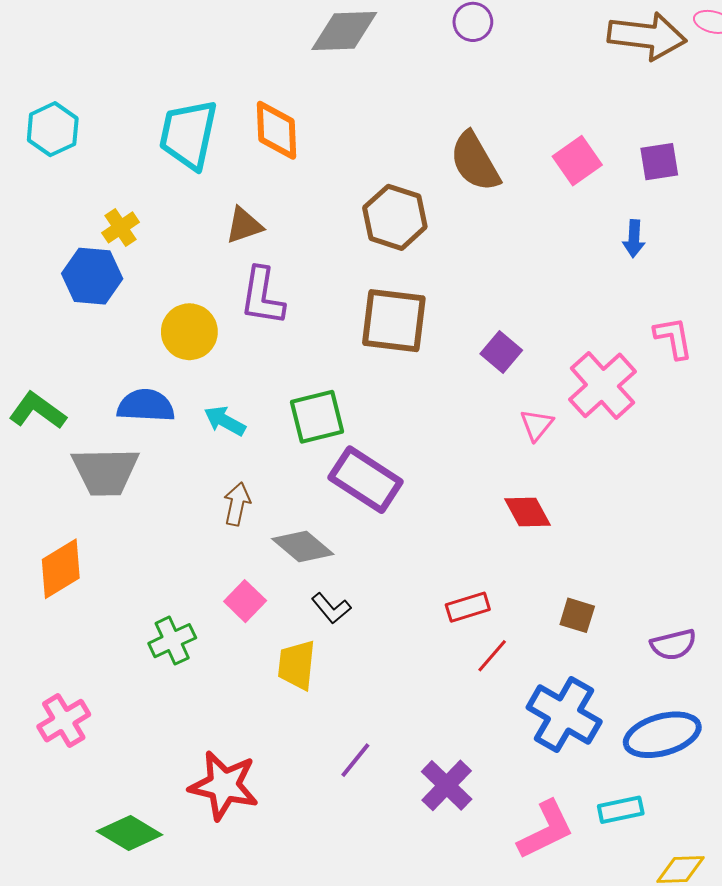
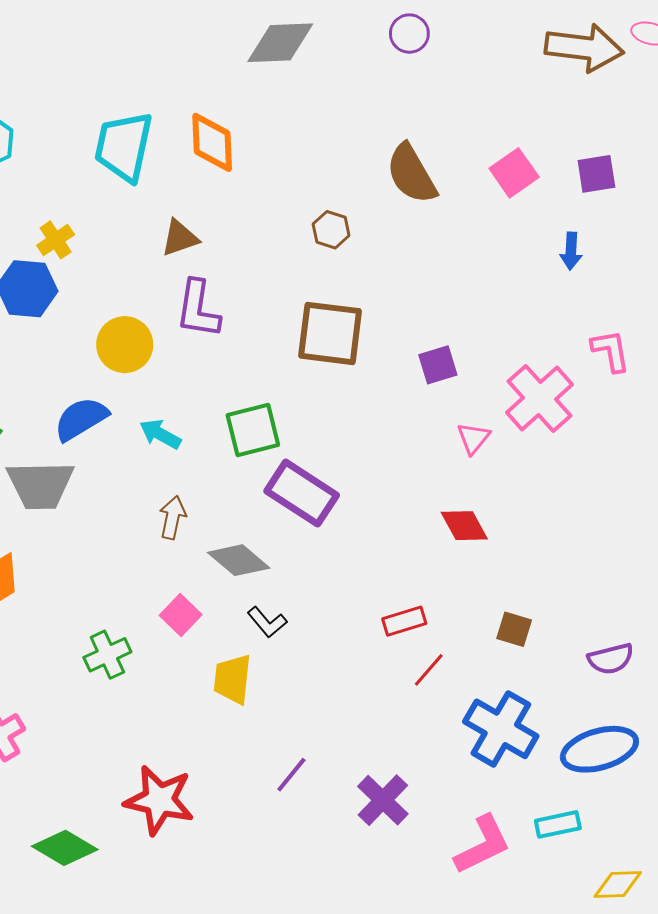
brown hexagon: (395, 217) -> (331, 230), size x0.6
purple square: (501, 352) -> (438, 365), turned 33
blue semicircle: (146, 406) -> (81, 419), turned -34

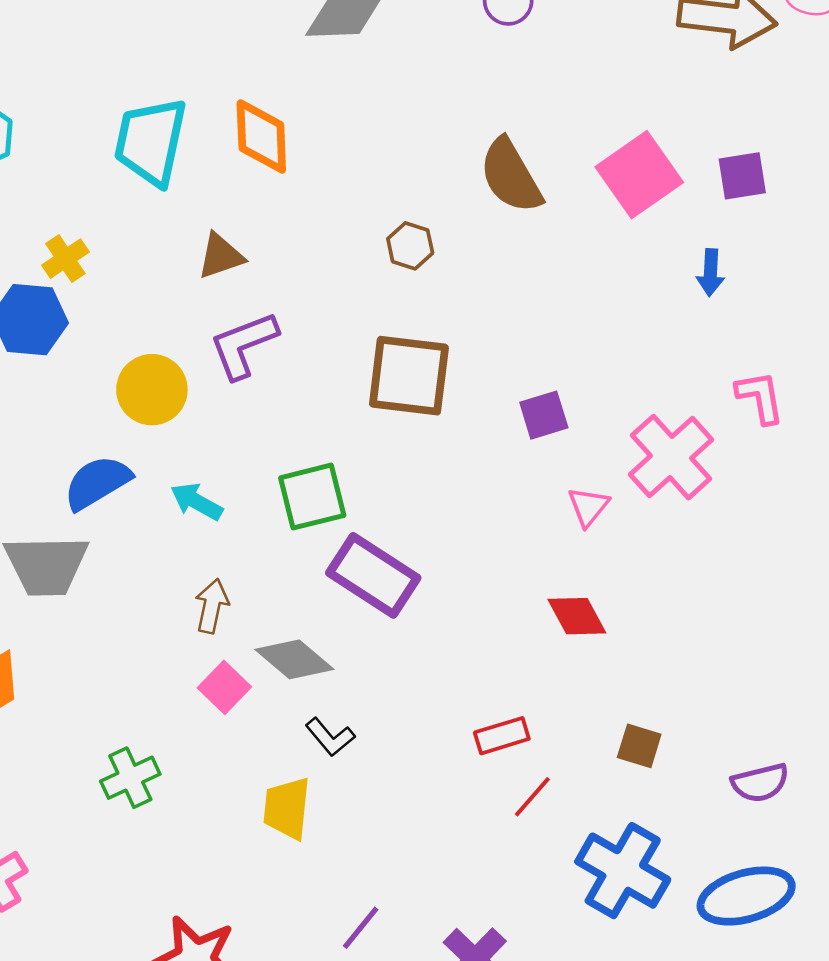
pink square: (514, 173) -> (639, 175), size x1.4
purple L-shape: (198, 309) -> (244, 345), turned 60
pink square: (181, 615) -> (224, 687), moved

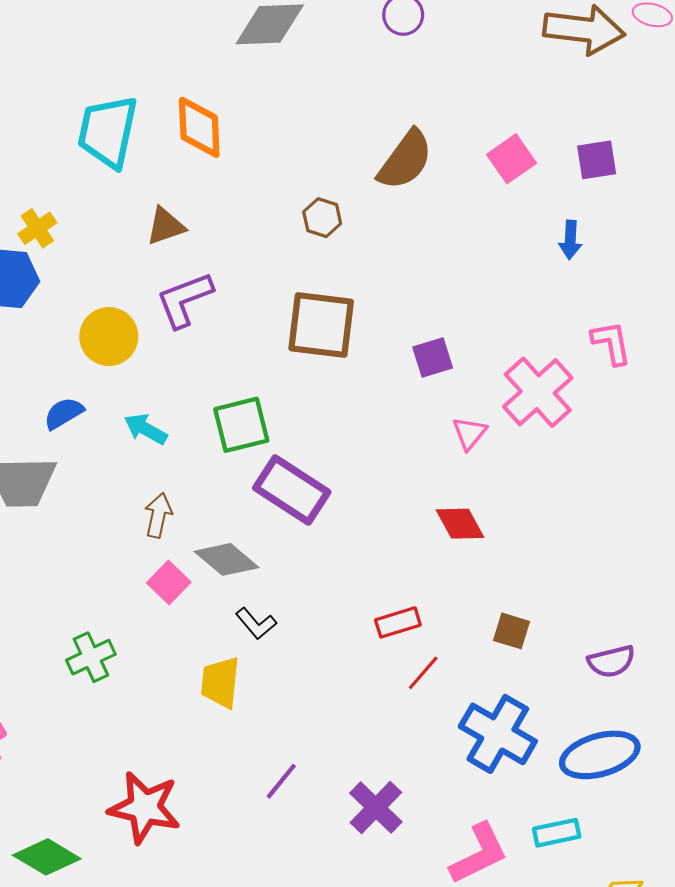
pink square: (639, 175) -> (511, 159), size x0.7
brown semicircle: (511, 176) -> (405, 160), turned -114
blue semicircle: (97, 483) -> (64, 413), size x0.7

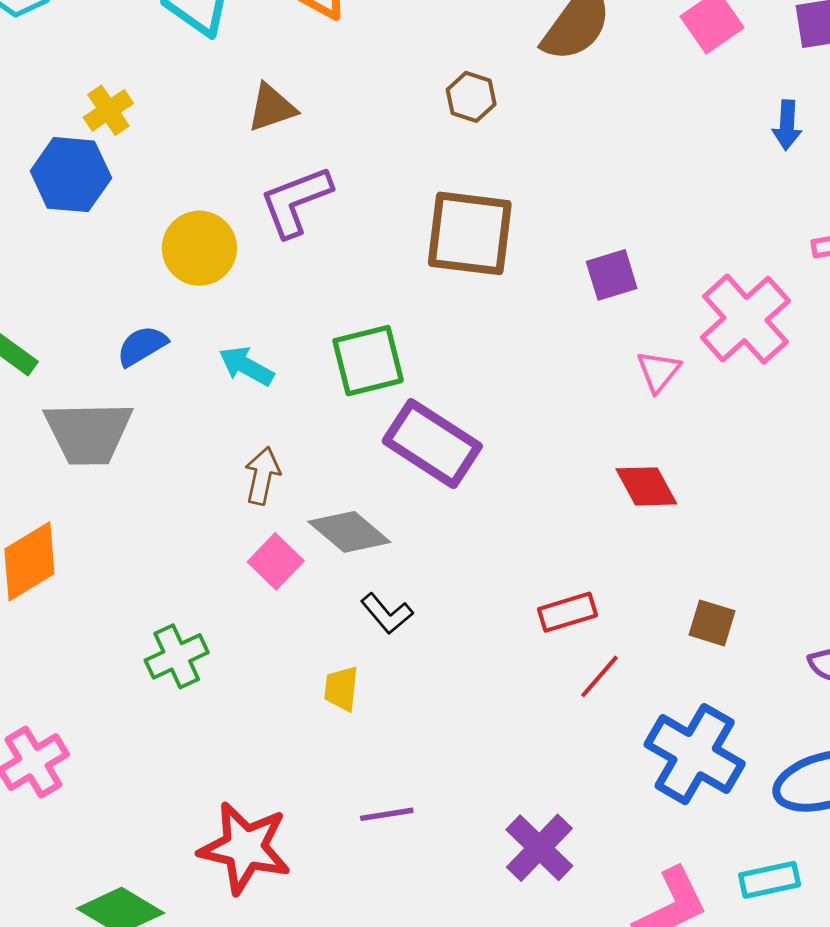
yellow trapezoid: (220, 682) -> (341, 688), size x0.7
purple line: (281, 781) -> (387, 814), moved, turned 42

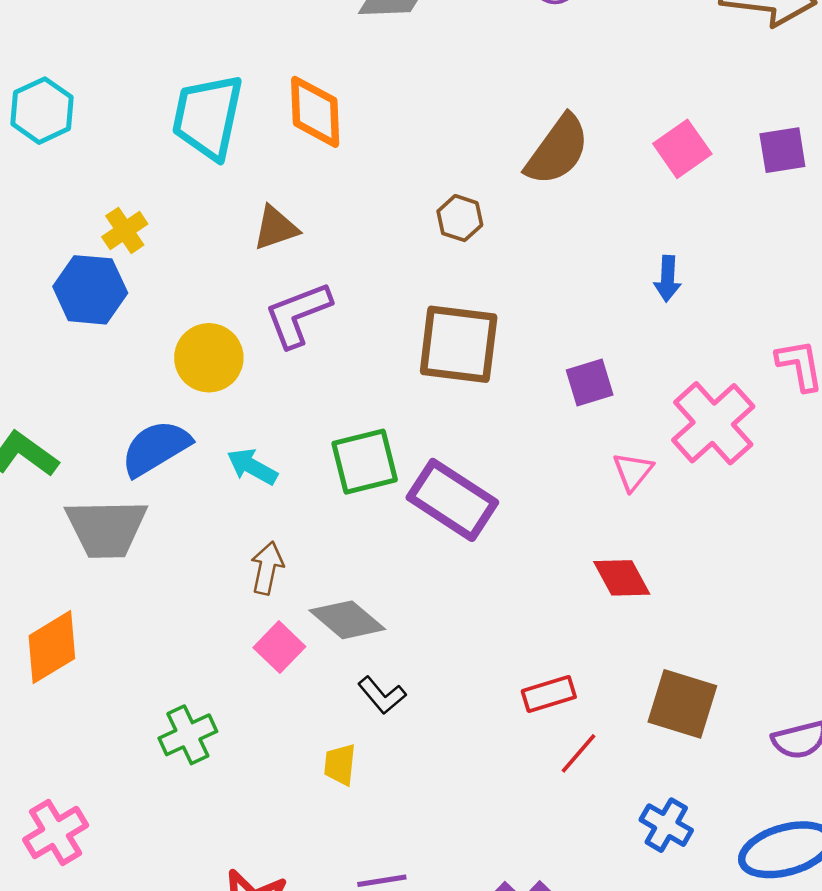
blue arrow: (787, 125) -> (667, 279), moved
blue semicircle: (142, 346) -> (156, 448), size x1.5
purple rectangle: (432, 444) -> (452, 500), moved
brown square: (712, 623) -> (682, 704), size x1.6
blue cross: (695, 754) -> (666, 825), size x0.6

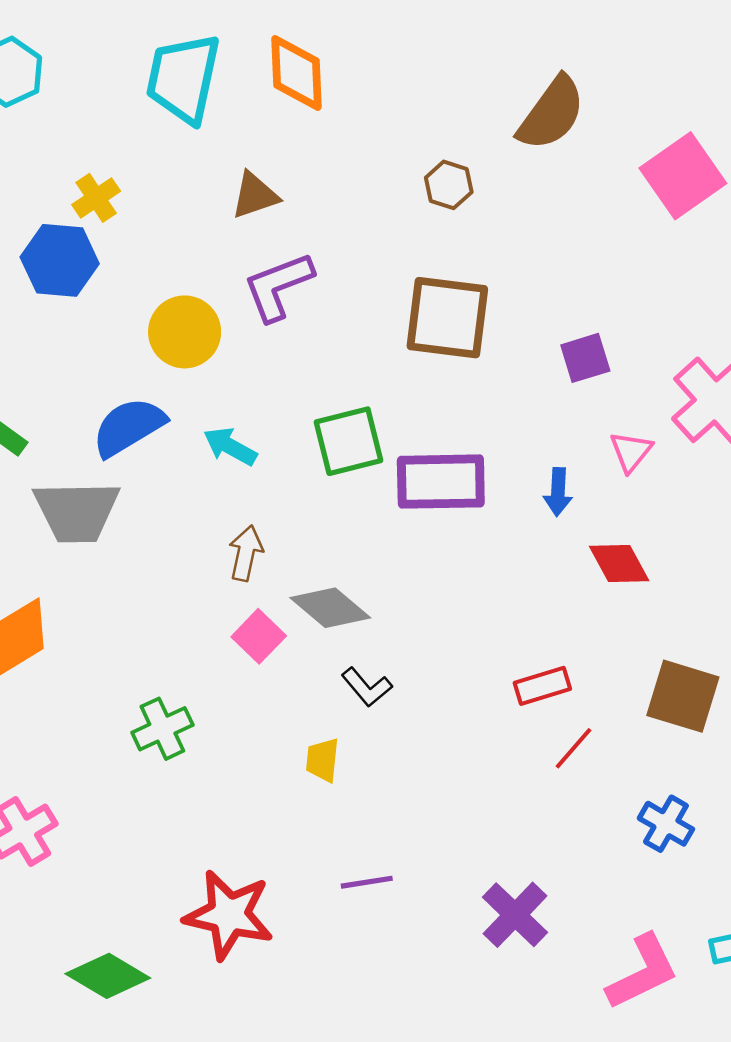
pink square: (682, 149) -> (683, 176), moved, size x1.4
blue arrow: (667, 279) -> (558, 492), moved
purple rectangle: (452, 500) -> (441, 482), turned -34

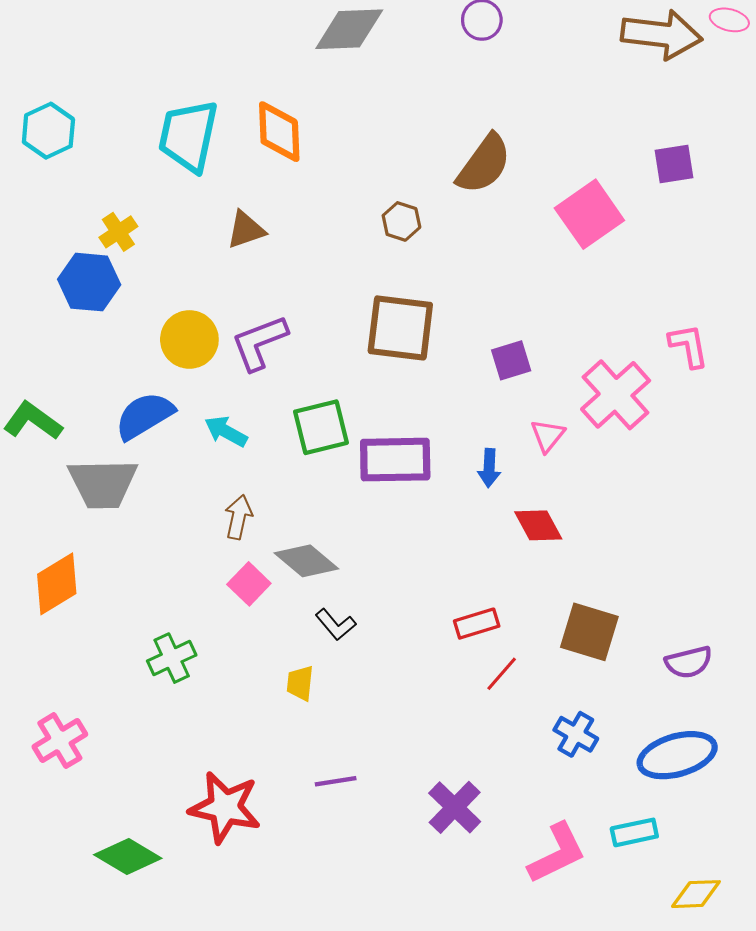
purple L-shape: (278, 286) -> (259, 343), moved

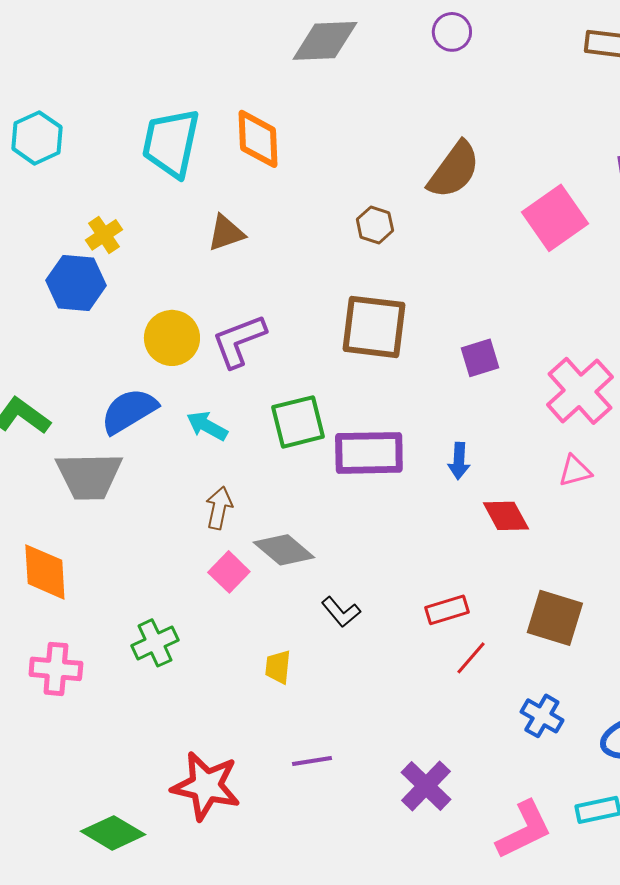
pink triangle: (548, 436) -> (575, 471), moved, turned 36
orange diamond: (57, 584) -> (45, 572), turned -62
black L-shape: (336, 625) -> (341, 612), moved
pink cross: (60, 741) -> (56, 669), moved, turned 36

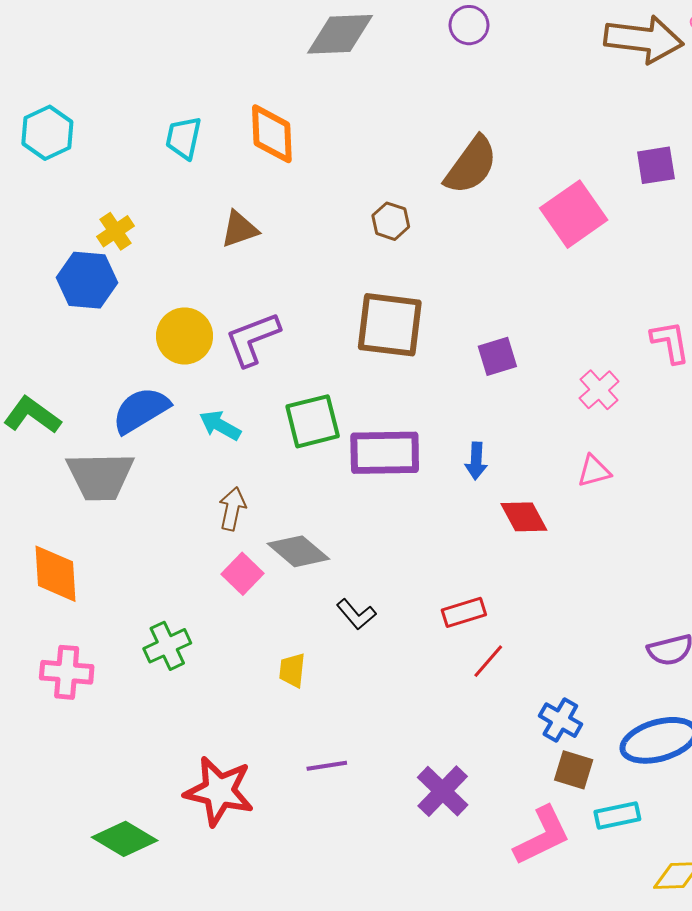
cyan trapezoid: (171, 143) -> (184, 138), size x0.6
pink cross: (580, 391) -> (599, 390), size x0.6
brown square: (555, 618) -> (574, 770), moved, size x0.7

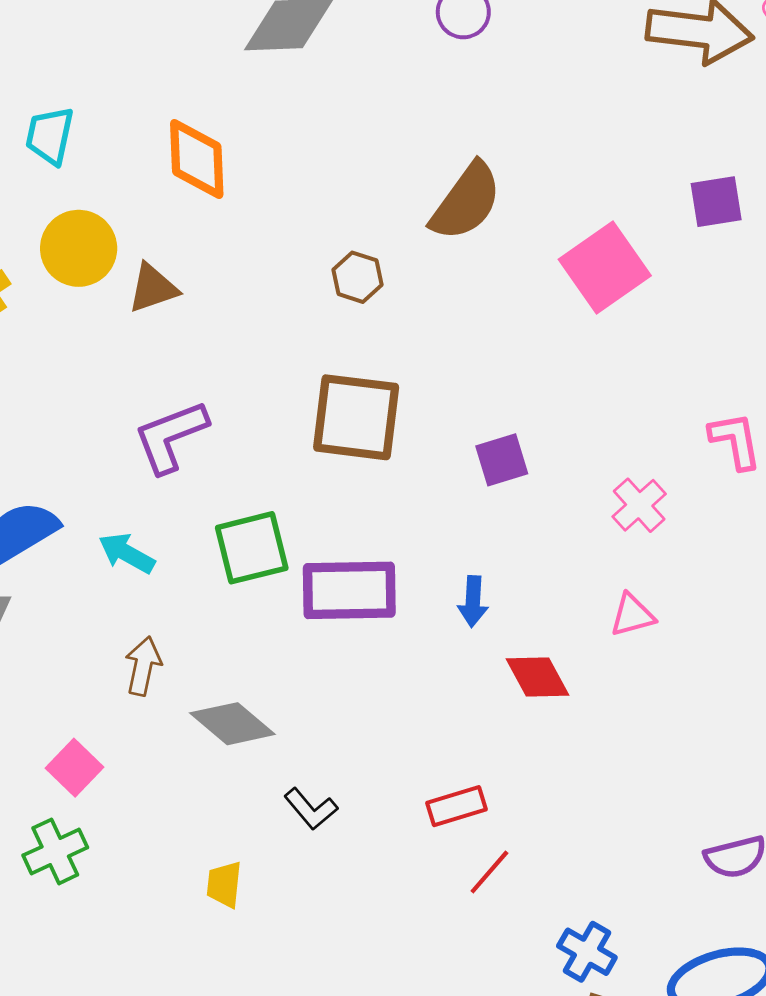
cyan trapezoid: (184, 138) -> (50, 136), moved
yellow circle: (185, 336) -> (79, 248), moved
pink square: (242, 574) -> (74, 768), moved

